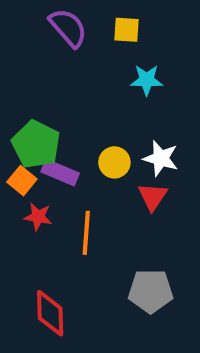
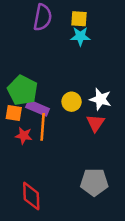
purple semicircle: (68, 28) -> (43, 17), turned 52
cyan star: (147, 80) -> (80, 36), moved
orange square: (22, 181) -> (14, 113), turned -30
orange line: (86, 233) -> (43, 127), moved

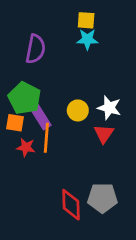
purple semicircle: (43, 17) -> (35, 49), moved
purple rectangle: (38, 108) -> (41, 117), turned 35
red diamond: (31, 196) -> (71, 205), moved

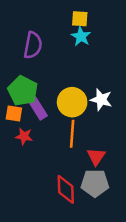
cyan star: (87, 39) -> (81, 36), turned 30
yellow circle: (78, 110) -> (72, 102), size x1.5
red triangle: (104, 134) -> (96, 157), moved
orange line: (46, 138) -> (72, 134), moved

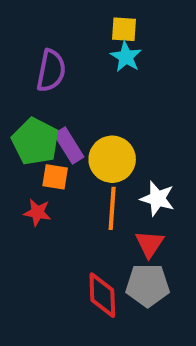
white star: (101, 100) -> (157, 199), moved
purple rectangle: (38, 108) -> (69, 145), moved
orange square: (14, 114) -> (55, 177), moved

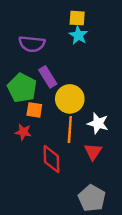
purple semicircle: (51, 71) -> (32, 44), turned 85
purple rectangle: (69, 145) -> (48, 77), moved
gray pentagon: (148, 285) -> (92, 198), moved, turned 30
red diamond: (102, 295) -> (51, 159), moved

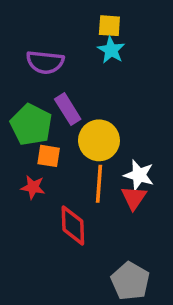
red triangle: (93, 152) -> (134, 198), moved

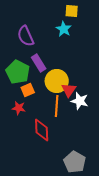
yellow square: (109, 26) -> (72, 11), moved
purple semicircle: (45, 62) -> (26, 36), turned 60
orange square: (49, 156) -> (28, 90), turned -32
red triangle: (134, 198) -> (69, 90), moved

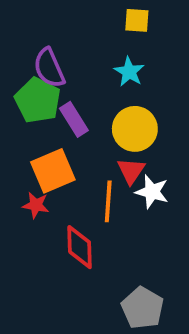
cyan star: (64, 29) -> (129, 72), moved
green pentagon: (18, 72) -> (38, 100), moved
yellow circle: (57, 81) -> (135, 129), moved
orange square: (28, 90) -> (53, 171), size x1.6

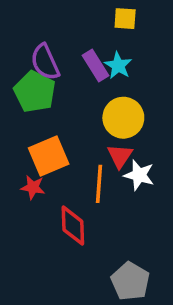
purple rectangle: (74, 119) -> (96, 66), moved

